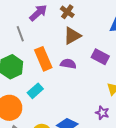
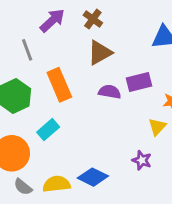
purple rectangle: (100, 57) -> (139, 82), turned -42
purple semicircle: (68, 64) -> (110, 92), moved

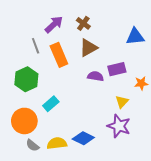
orange rectangle: (59, 85) -> (59, 55), moved
yellow triangle: (157, 127) -> (122, 102), moved
purple star: (142, 160) -> (119, 126), size x1.6

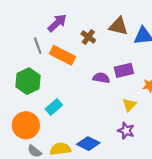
brown cross: (83, 23) -> (88, 37), moved
brown triangle: (88, 48) -> (118, 26), moved, turned 42
orange rectangle: (59, 55) -> (62, 55), turned -40
purple star: (119, 126) -> (126, 131), size x0.7

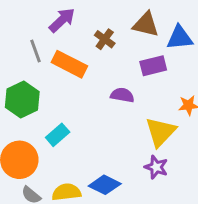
purple rectangle: (124, 70) -> (153, 66), moved
yellow triangle: (129, 105) -> (161, 132), size x1.6

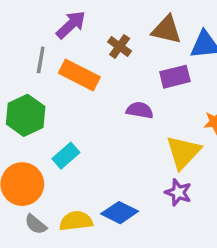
gray line: (36, 51) -> (41, 60), turned 30

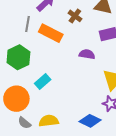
blue diamond: (120, 213) -> (90, 121), moved

